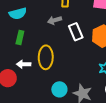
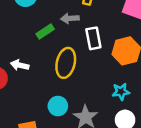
green rectangle: (20, 37) -> (45, 32), moved, turned 32
yellow ellipse: (46, 57) -> (66, 63), moved

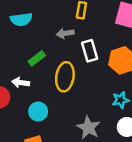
green rectangle: (45, 32) -> (37, 58), moved
cyan circle: (58, 106) -> (38, 111), moved

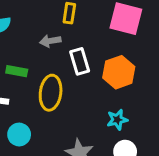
green rectangle: (37, 58) -> (17, 71), turned 49

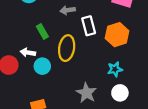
green rectangle: (17, 71) -> (42, 32), turned 48
cyan circle: (19, 135) -> (42, 66), moved

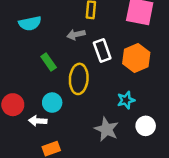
white arrow: (28, 53) -> (38, 121), moved
cyan star: (115, 69) -> (126, 100), moved

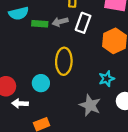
white rectangle: (102, 51) -> (83, 23), moved, turned 42
green rectangle: (49, 62) -> (40, 24), moved, turned -49
white arrow: (38, 121) -> (20, 104), moved

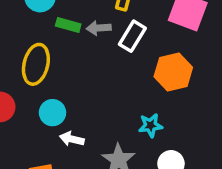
yellow ellipse: (64, 61) -> (36, 64), moved
white arrow: (20, 104) -> (72, 139), moved

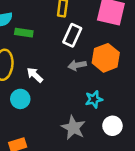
gray arrow: (99, 28) -> (77, 65), moved
white arrow: (72, 139) -> (35, 75), moved, turned 36

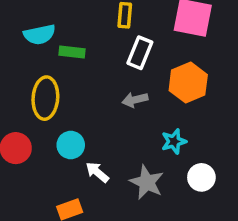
gray arrow: (77, 65) -> (135, 100), moved
white arrow: (35, 75) -> (97, 172), moved

